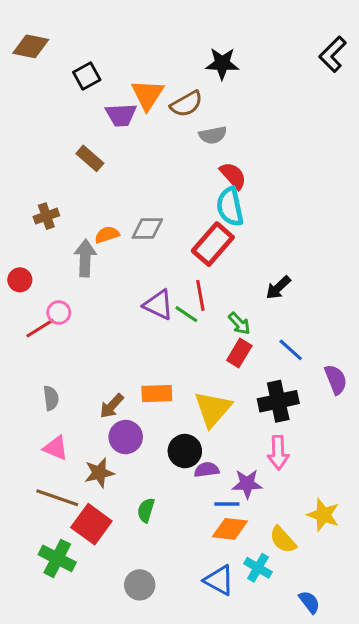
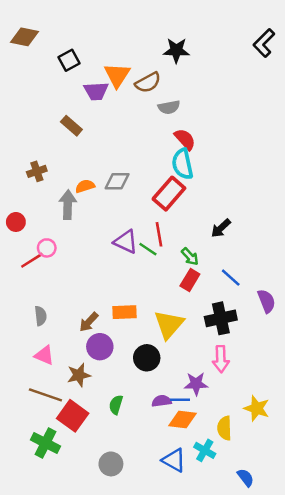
purple semicircle: (207, 470) -> (162, 401), moved
yellow semicircle: (283, 540) -> (224, 428), turned 40

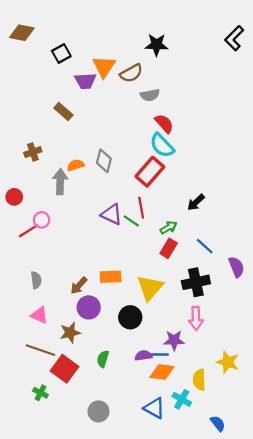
cyan semicircle: (183, 164) -> (162, 145), turned -32
gray diamond: (117, 181) -> (104, 161), turned -75
green arrow: (190, 257) -> (169, 228), turned -77
green cross: (45, 443) -> (40, 393), size x0.6

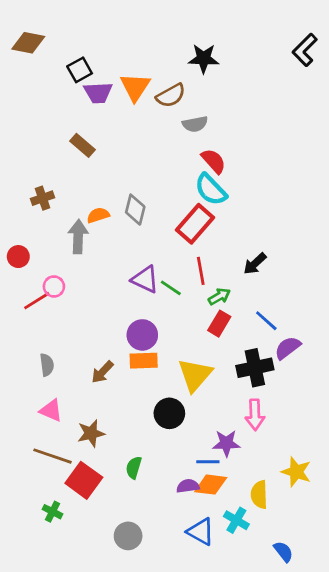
purple trapezoid: (85, 81) -> (98, 93), moved
red line: (141, 208) -> (201, 271), moved
purple semicircle: (236, 267) -> (288, 348), moved, turned -105
purple circle: (89, 307) -> (142, 335), moved
purple semicircle: (143, 356) -> (188, 486), moved

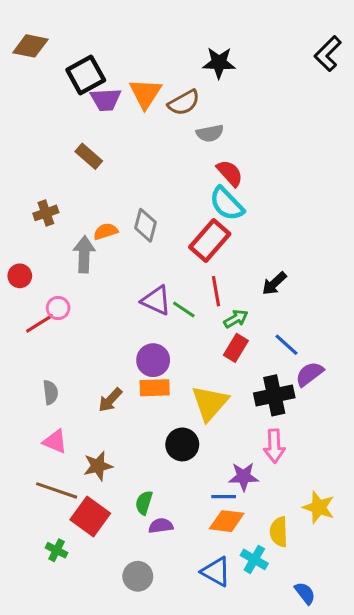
black square: (80, 70) -> (86, 75), size x1.4
purple semicircle: (188, 486) -> (161, 526), moved

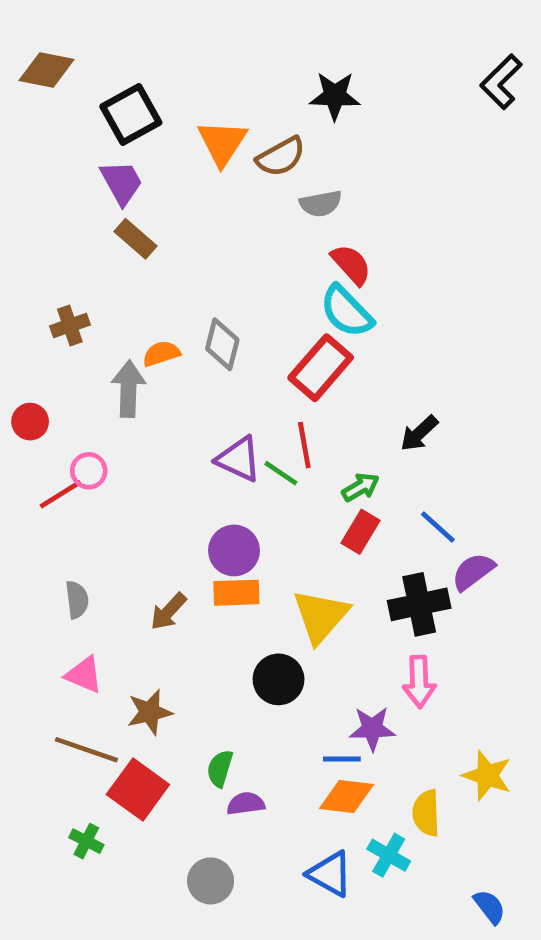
purple trapezoid: (106, 100) -> (121, 183), moved, turned -116
red line: (216, 291) -> (304, 445), moved
blue semicircle: (305, 593) -> (489, 907), moved

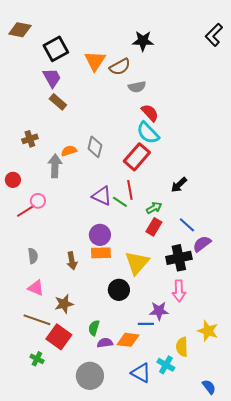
brown arrow: (168, 611) -> (72, 261), turned -54
orange diamond: (346, 797) -> (128, 340), moved
gray circle: (211, 881) -> (90, 376), size x1.4

